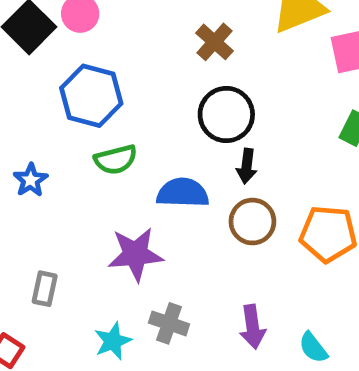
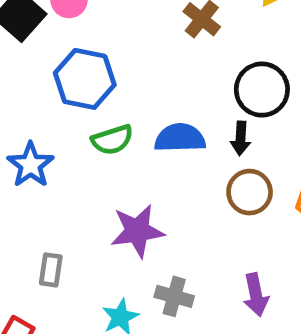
black circle: (226, 115) -> (262, 90), moved
blue star: (31, 180) -> (31, 165), size x1.4
blue semicircle: (183, 193) -> (180, 138), moved

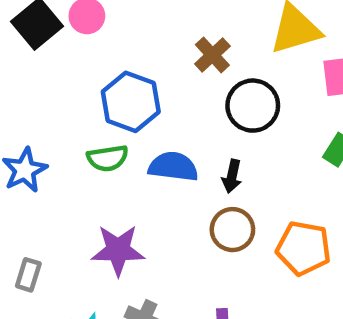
blue hexagon: (85, 79) -> (131, 102), moved
black circle: (262, 90) -> (253, 106), moved

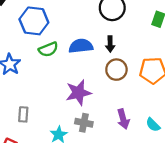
blue hexagon: (131, 102) -> (34, 21), moved
purple star: (118, 250) -> (78, 93), moved

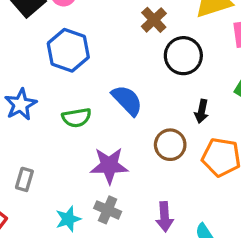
black arrow: (110, 44) -> (202, 111), moved
blue semicircle: (81, 46) -> (127, 100), turned 40
green semicircle: (48, 49) -> (77, 118), moved

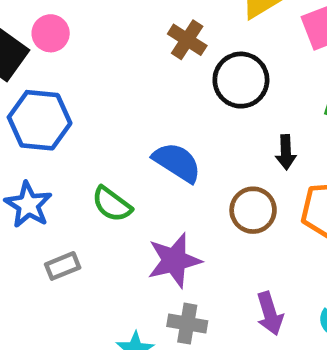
blue hexagon: (68, 50) -> (40, 120), moved
green semicircle: (77, 118) -> (112, 204), turned 60
gray rectangle: (24, 179) -> (63, 266), moved, turned 65

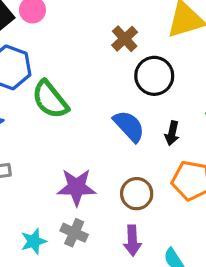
blue semicircle: (177, 162) -> (129, 126), moved
green semicircle: (112, 204) -> (50, 100), moved, size x1.4
brown circle: (253, 210) -> (137, 194), moved

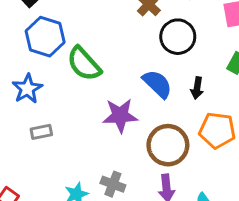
purple star: (77, 187) -> (120, 115), moved
brown circle: (137, 194) -> (168, 145), size x1.4

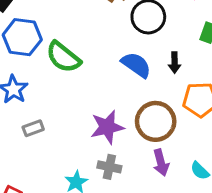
purple star: (120, 115) -> (107, 127), moved

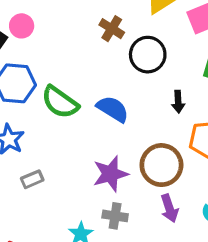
blue semicircle: (136, 65) -> (113, 109), moved

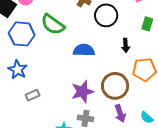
green semicircle: (60, 102) -> (53, 24), moved
blue semicircle: (113, 109) -> (84, 50), turned -30

